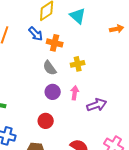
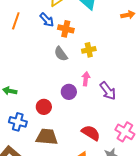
purple circle: (53, 92) -> (69, 92), moved
purple arrow: (97, 105) -> (108, 91), turned 72
red circle: (46, 121) -> (44, 107), moved

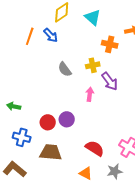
orange line: (16, 21) -> (30, 36), moved
orange cross: (66, 29) -> (110, 44), moved
purple arrow: (108, 91) -> (110, 81), moved
purple circle: (69, 92) -> (67, 119), moved

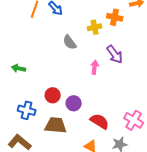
yellow cross: (93, 65) -> (95, 27), moved
green arrow: (14, 106) -> (19, 68), moved
purple circle: (67, 119) -> (74, 103), moved

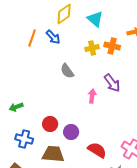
yellow cross: (95, 27) -> (92, 48), moved
green arrow: (19, 68) -> (16, 107), moved, turned -32

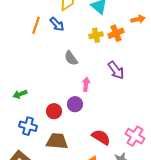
orange cross: (112, 46) -> (116, 33), turned -35
pink arrow: (92, 96) -> (86, 84), moved
purple circle: (71, 132) -> (75, 104), moved

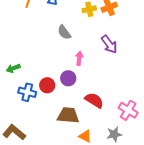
blue cross: (28, 126) -> (27, 92), moved
red semicircle: (101, 137) -> (94, 100), moved
brown trapezoid: (57, 141) -> (68, 115), moved

